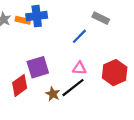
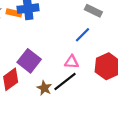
blue line: (79, 36) -> (82, 35), moved
purple square: (38, 67) -> (29, 61), turned -35

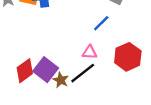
purple square: (29, 61) -> (46, 70), moved

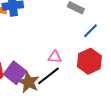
blue line: (101, 23) -> (90, 31), moved
brown star: (61, 80) -> (29, 82), size x1.5

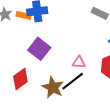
purple square: (15, 73) -> (39, 49), moved

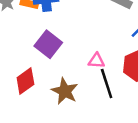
black line: (73, 81) -> (107, 84), moved, turned -70

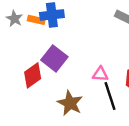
red diamond: (25, 81) -> (33, 75), moved

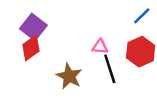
purple square: (54, 58) -> (33, 27), moved

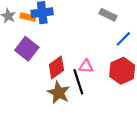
red diamond: (31, 48) -> (56, 67), moved
black line: (110, 69) -> (78, 82), moved

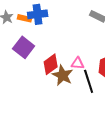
black line: (78, 82) -> (89, 81), moved
brown star: (59, 93) -> (63, 75), moved

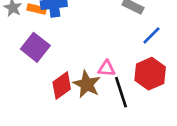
red diamond: (51, 64) -> (62, 86), moved

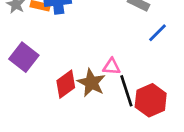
purple square: (35, 47) -> (24, 57), moved
red hexagon: (150, 74) -> (151, 100), moved

